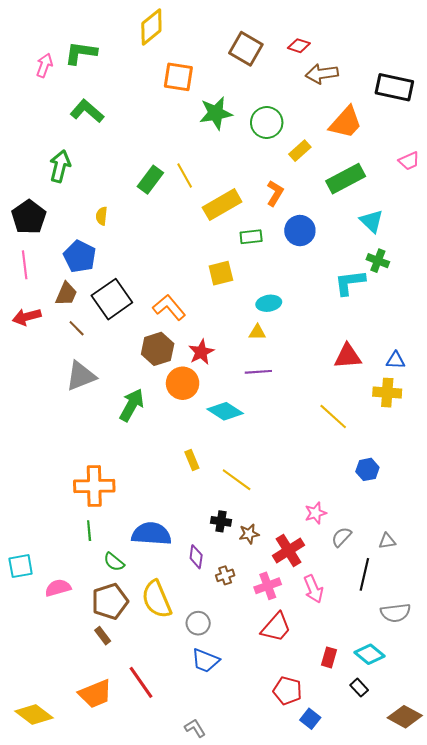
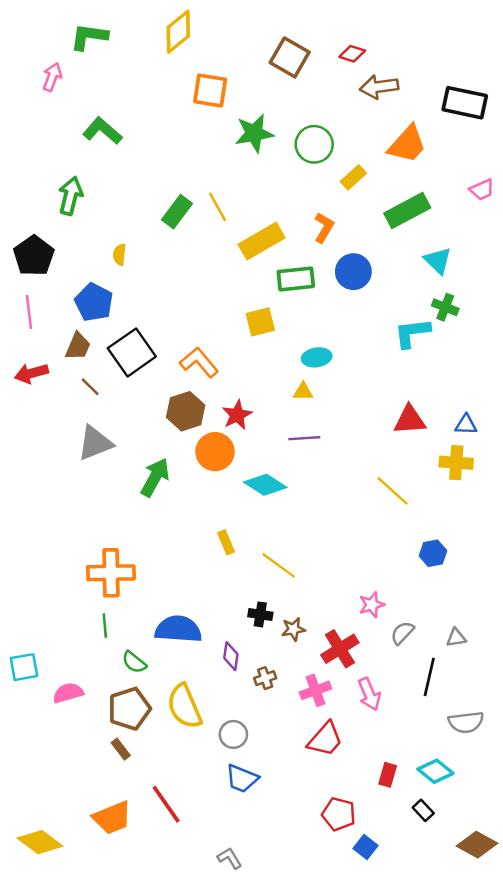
green L-shape: (81, 53) -> (89, 37), moved
green rectangle: (251, 237) -> (296, 279), size x1.4

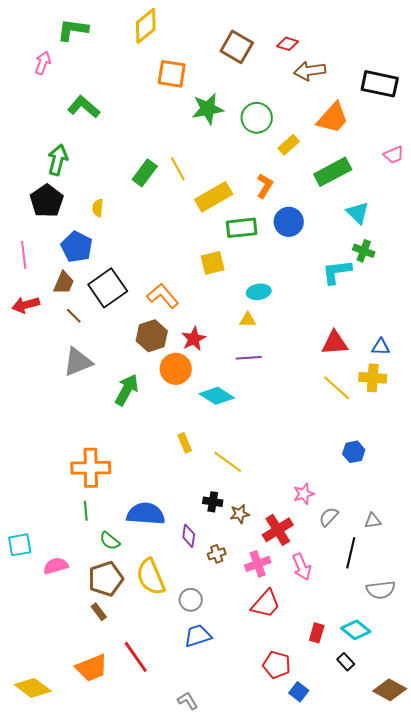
black pentagon: (34, 256) -> (47, 201), moved
yellow line: (393, 491) -> (337, 388), moved
blue trapezoid: (242, 779) -> (198, 636), turned 140

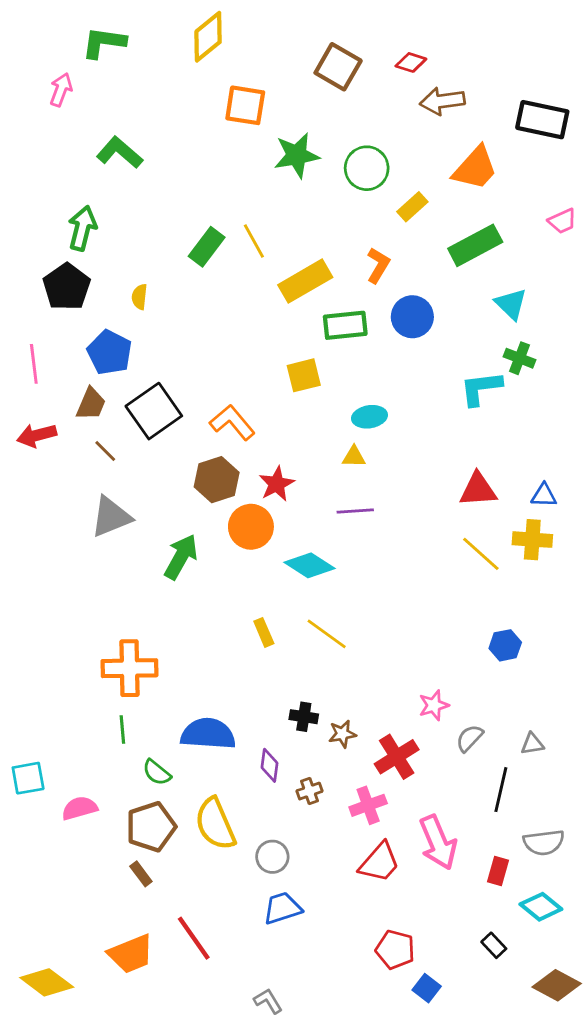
yellow line: (228, 462) -> (327, 634), moved
pink arrow: (302, 567) -> (438, 842), moved, size x1.4
cyan diamond: (356, 630) -> (541, 907), moved
red rectangle: (317, 633) -> (498, 871), moved

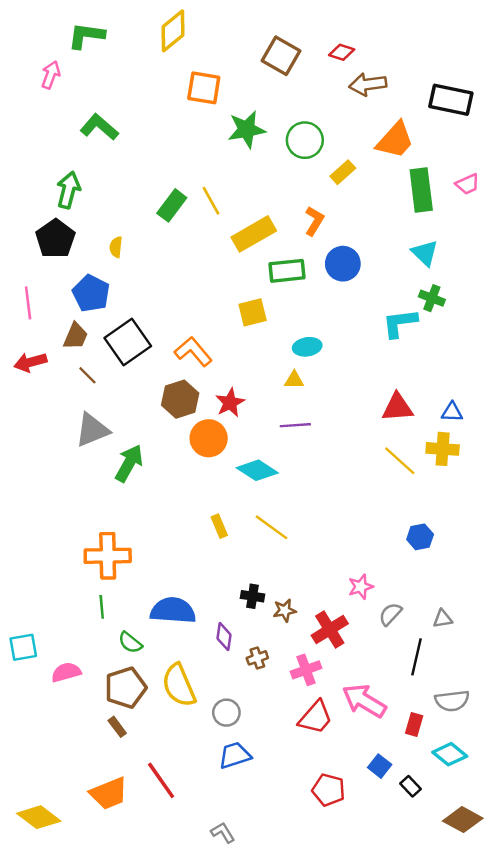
green rectangle: (475, 245) -> (421, 190), moved, turned -69
green arrow: (181, 557) -> (129, 463), moved
pink arrow: (438, 842) -> (364, 701), turned 144
blue square: (427, 988) -> (380, 766), moved

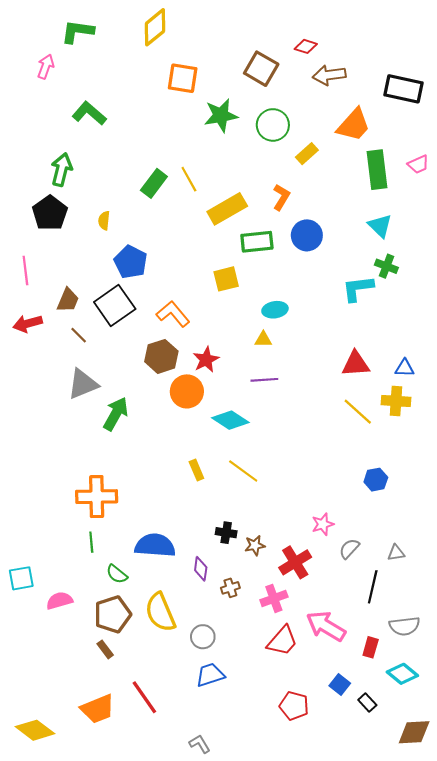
brown square: (281, 56) -> (261, 69), moved
blue pentagon: (91, 293) -> (131, 262), moved
brown diamond: (463, 820) -> (414, 732), turned -32

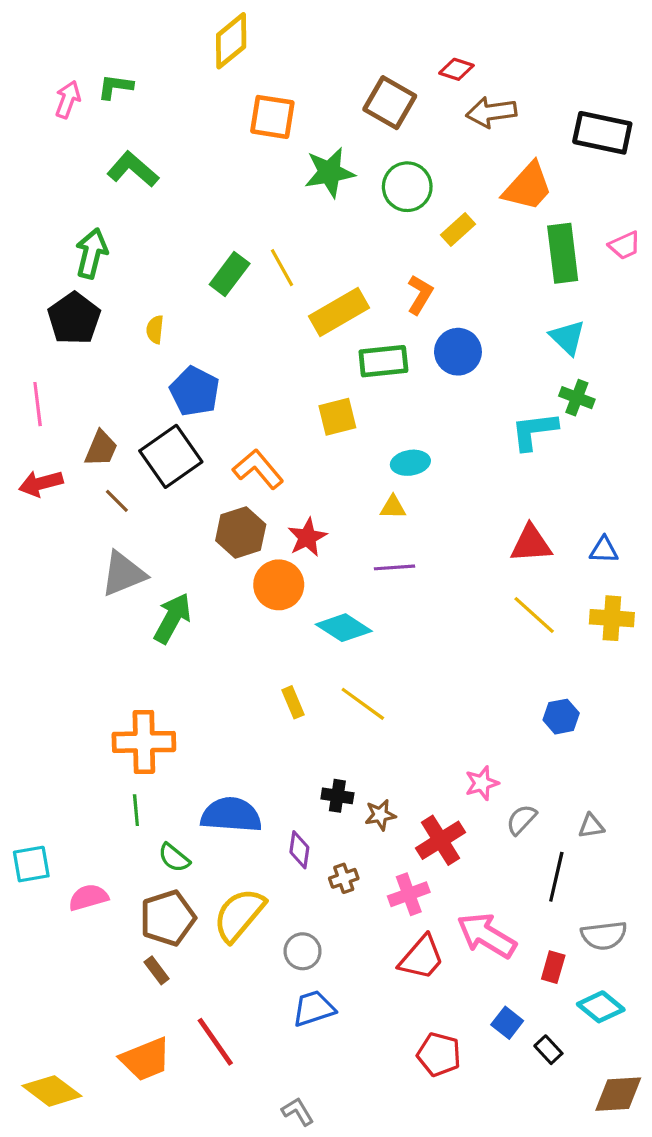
green L-shape: (78, 32) -> (115, 87), moved, size x0.7
yellow cross: (396, 401) -> (612, 618), moved
yellow semicircle: (160, 612) -> (239, 915), turned 63

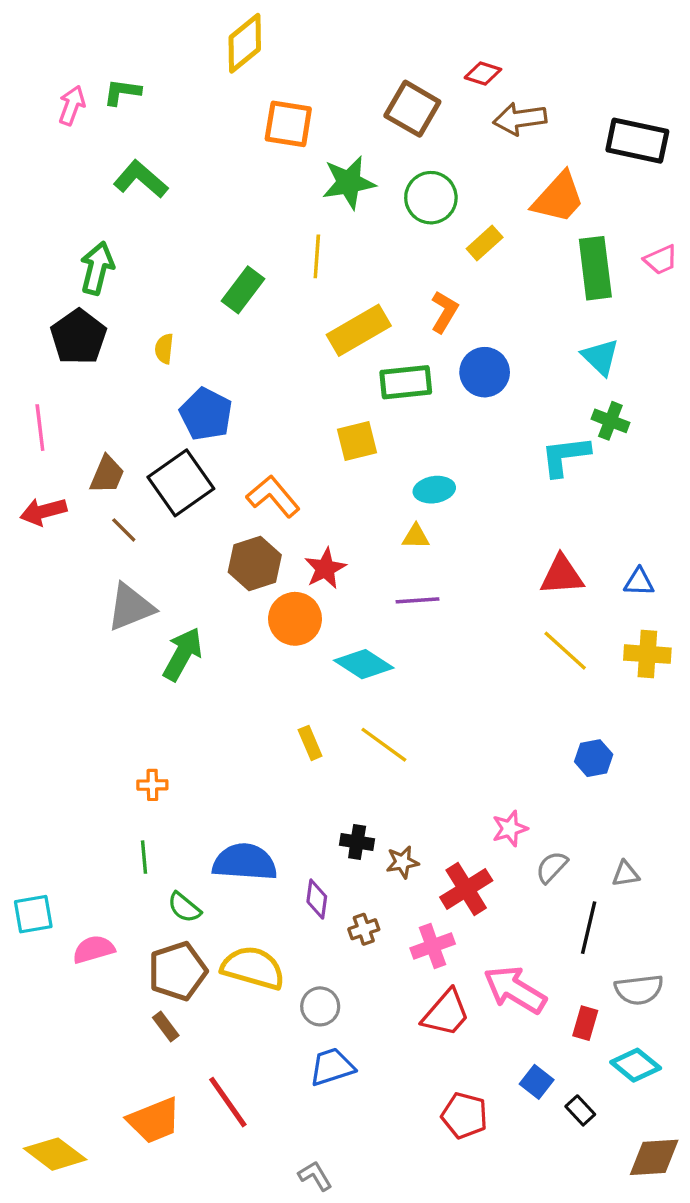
yellow line: (282, 268) -> (317, 256), moved, turned 33
orange cross: (144, 742) -> (152, 785), size x0.5
yellow semicircle: (239, 915) -> (253, 968), turned 66

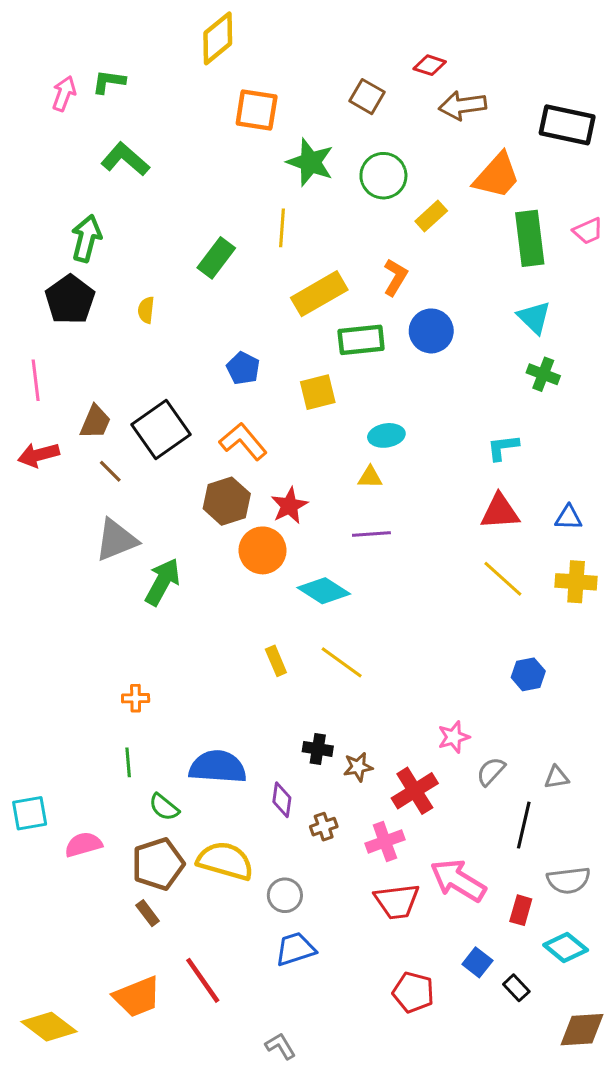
brown square: (412, 109) -> (367, 97), size x0.7
green star: (349, 183) -> (310, 162), turned 30
blue pentagon: (206, 414) -> (243, 368), moved, size x0.7
cyan L-shape: (565, 456) -> (503, 447), moved, size x0.7
red trapezoid: (446, 1013) -> (397, 901), turned 42

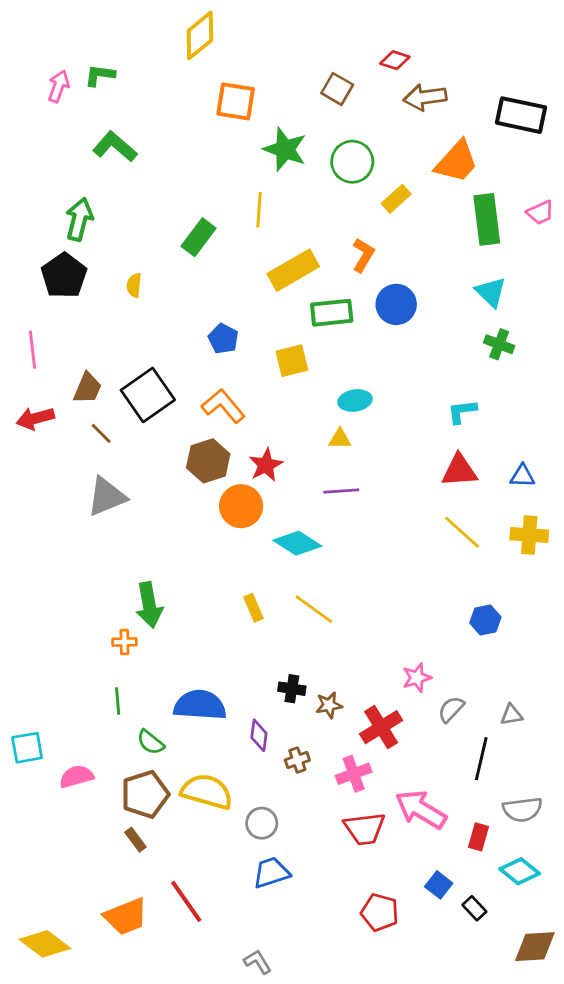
green arrow: (162, 582) -> (149, 605), moved, turned 141

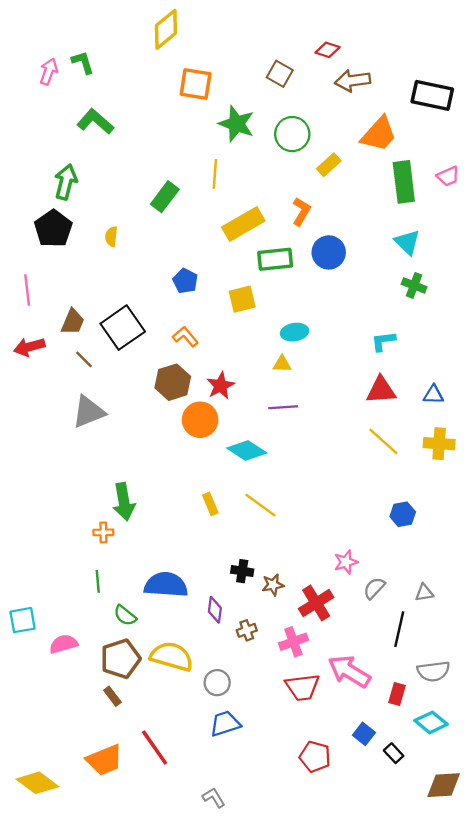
green L-shape: (100, 75) -> (83, 62), turned 65
orange L-shape: (223, 406) -> (185, 337), size x0.7

